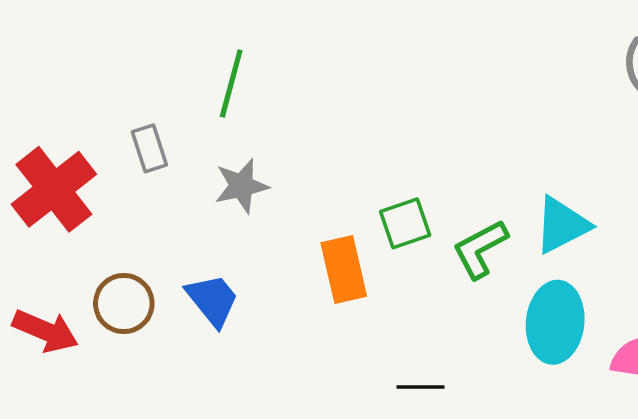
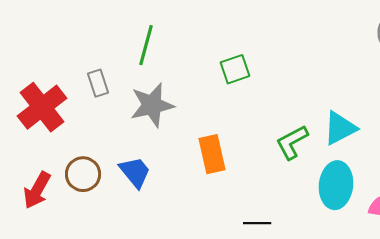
gray star: (241, 186) -> (152, 105), size x1.4
green square: (405, 223) -> (235, 69), moved
red arrow: (45, 331) -> (37, 190), turned 96

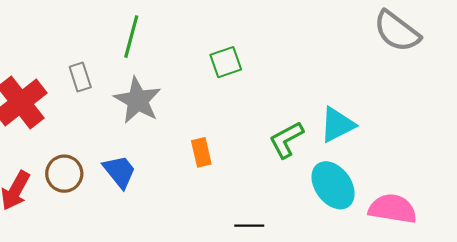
gray star: (152, 105) -> (138, 100), turned -30
orange rectangle: (212, 154) -> (201, 152), size x0.7
cyan ellipse: (336, 185) -> (333, 185), turned -42

